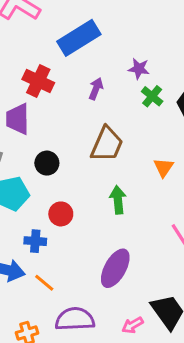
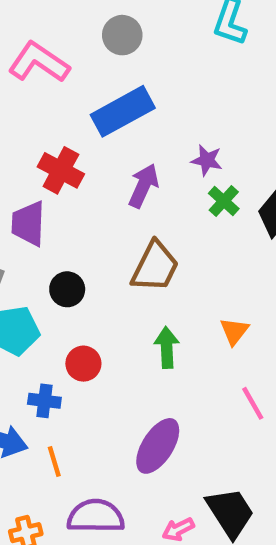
purple arrow: (96, 89) -> (143, 186), size x1.4
orange triangle: (164, 167) -> (234, 331), moved
orange line: (44, 283) -> (54, 462), turned 30

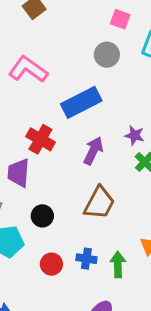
gray circle: (122, 35) -> (107, 55), moved
green arrow: (167, 348) -> (118, 265), moved
blue cross: (44, 401) -> (86, 259), moved

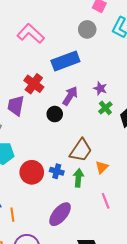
brown trapezoid: (99, 203) -> (81, 150), moved
black circle: (42, 216) -> (55, 114), moved
red circle: (51, 264) -> (32, 172), size x1.5

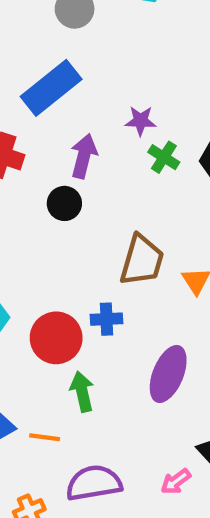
green arrow: (78, 178) -> (82, 392), moved
purple ellipse: (60, 214) -> (168, 374), moved
orange line: (12, 215) -> (45, 437), turned -56

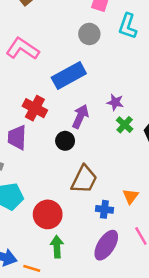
brown trapezoid: (142, 260) -> (84, 179), moved
blue cross: (106, 319) -> (104, 209), moved

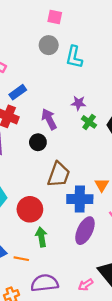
cyan L-shape: (128, 26) -> (74, 57), moved
blue rectangle: (69, 76) -> (18, 92), moved, size x0.6
purple arrow: (80, 116) -> (49, 119), turned -45
blue cross: (104, 209) -> (80, 199), size x1.6

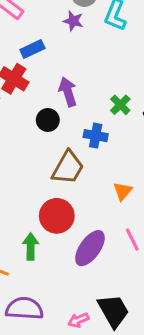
purple star: (78, 103) -> (73, 21), moved
blue cross: (80, 199) -> (96, 136), moved, size x0.7
red circle: (30, 209) -> (57, 216), moved

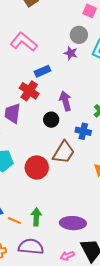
red circle: (57, 216) -> (37, 167), moved
green arrow: (31, 247) -> (36, 217), moved
purple ellipse: (90, 248) -> (73, 223), moved, turned 55

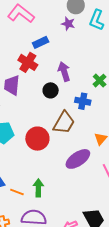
purple ellipse: (73, 223) -> (78, 159), moved, turned -35

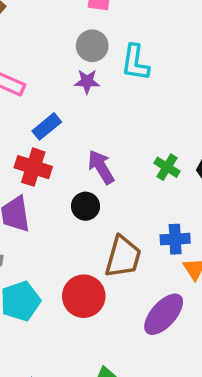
blue cross: (83, 101) -> (175, 239), moved

